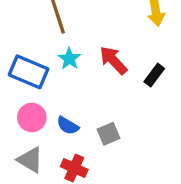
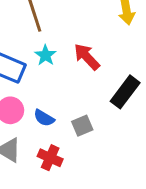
black rectangle: (154, 75) -> (125, 92), moved, size x1.5

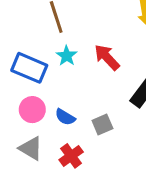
red cross: (50, 158) -> (71, 156), turned 30

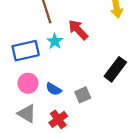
red arrow: (107, 57) -> (78, 30), moved
blue rectangle: (29, 68) -> (26, 51), turned -36

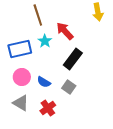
black rectangle: (115, 69) -> (73, 59), moved
gray square: (83, 95) -> (69, 87), turned -32

